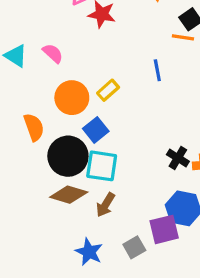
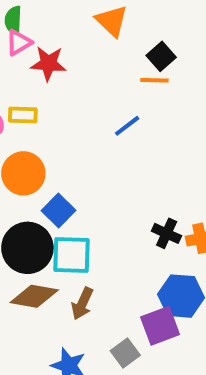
blue line: (157, 70) -> (127, 126), turned 70
yellow rectangle: (108, 90) -> (23, 115), moved, turned 50

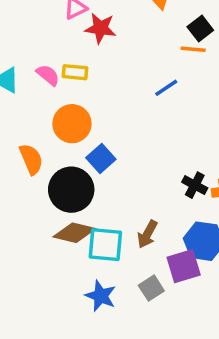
cyan square: (71, 255) -> (105, 245), moved
brown arrow: (82, 304) -> (147, 234), moved

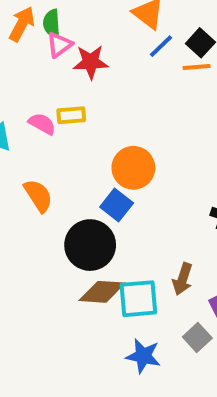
blue line: (166, 88) -> (161, 46), moved
orange circle: (72, 124) -> (133, 168), moved
orange semicircle: (31, 159) -> (38, 196), moved

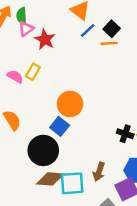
red star: (91, 62) -> (45, 39), turned 30
yellow rectangle: (71, 115) -> (33, 72), turned -56

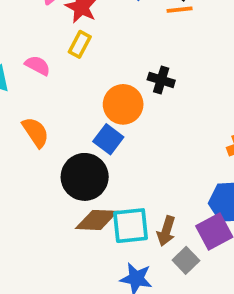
yellow rectangle: (33, 72) -> (80, 44), moved
black cross: (125, 134) -> (161, 80), moved
brown arrow: (99, 172) -> (166, 231), moved

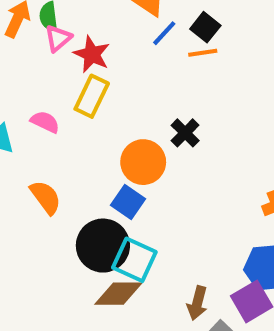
yellow rectangle: (80, 44) -> (92, 96), size x1.4
black cross: (161, 80) -> (185, 133), turned 30
cyan square: (131, 226) -> (134, 260), moved, turned 33

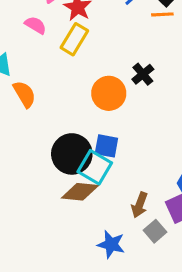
pink semicircle: (45, 122) -> (36, 25), moved
orange semicircle: (46, 197) -> (24, 94), moved
blue square: (128, 202) -> (106, 146), moved, turned -30

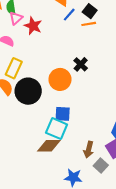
yellow rectangle: (74, 39) -> (14, 68), moved
black circle: (72, 154) -> (28, 91), moved

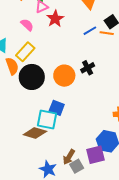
blue line: (69, 15) -> (90, 31), moved
cyan square: (57, 129) -> (47, 120), turned -30
brown arrow: (89, 150) -> (69, 157), moved

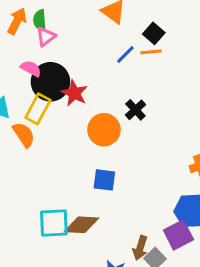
red star: (55, 19) -> (74, 93), moved
black circle: (32, 77) -> (50, 82), moved
cyan square: (47, 120) -> (54, 223), moved

